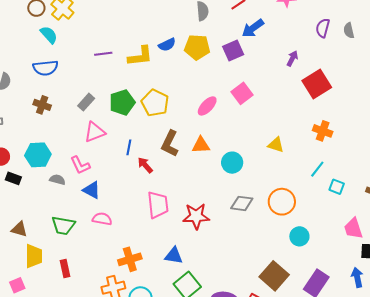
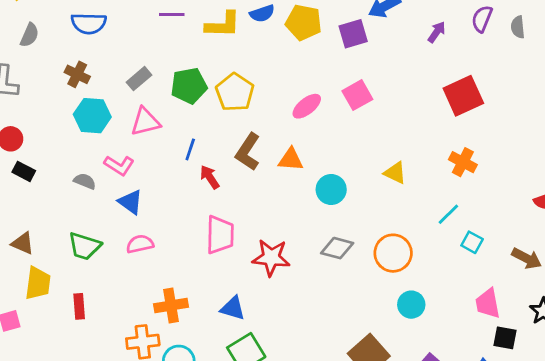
purple arrow: (292, 58) -> (437, 32), moved
cyan hexagon: (38, 155) -> (92, 116), moved
pink L-shape: (80, 165) -> (119, 165), turned -40
pink semicircle: (102, 219) -> (140, 244), turned -30

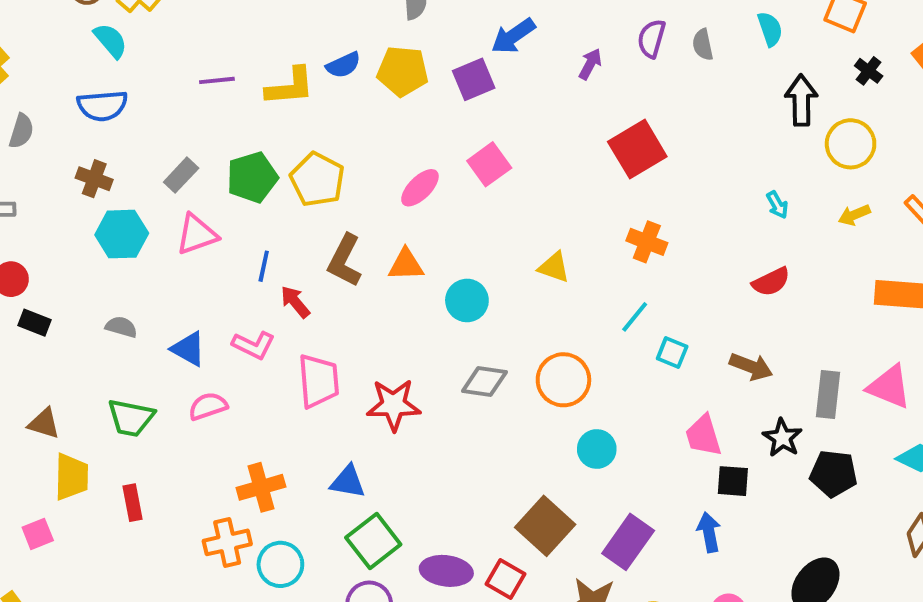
pink L-shape: (119, 165) -> (254, 345), moved

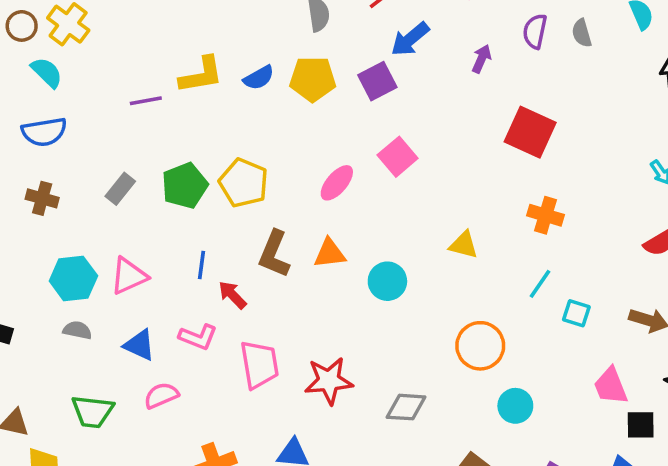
yellow L-shape: (290, 87) -> (201, 75), moved
red square: (637, 149) -> (530, 132), turned -30
cyan hexagon: (122, 234) -> (73, 278), moved
pink triangle: (197, 234) -> (129, 276), moved
gray diamond: (484, 381) -> (406, 407), moved

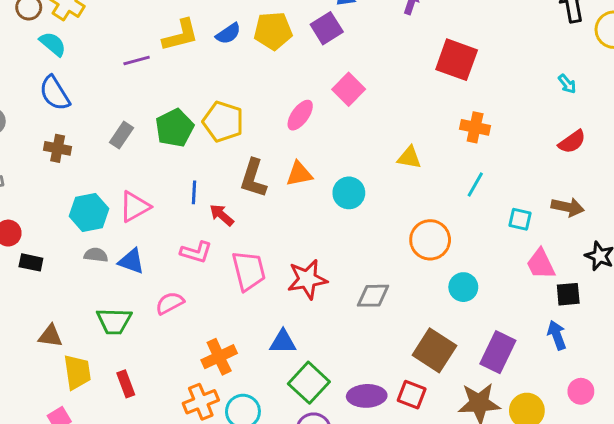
blue semicircle: (44, 132) -> (55, 93), turned 72
cyan square: (576, 313) -> (520, 219), moved
blue triangle: (139, 345) -> (131, 261), moved

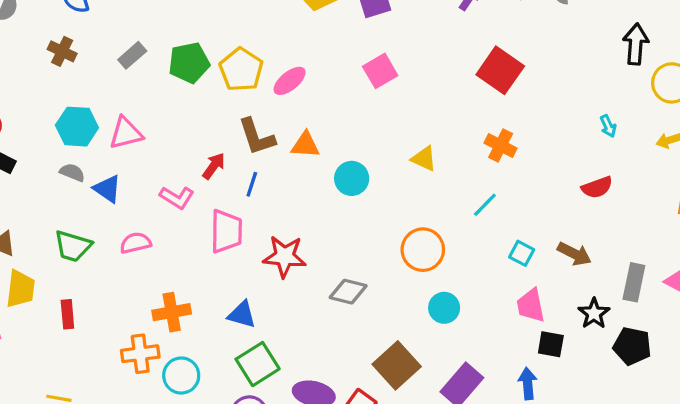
pink ellipse: (300, 115) -> (290, 81), moved
brown L-shape: (253, 178) -> (257, 137), turned -51
blue line: (194, 192) -> (252, 184), moved
red arrow: (222, 215) -> (214, 166), turned 70

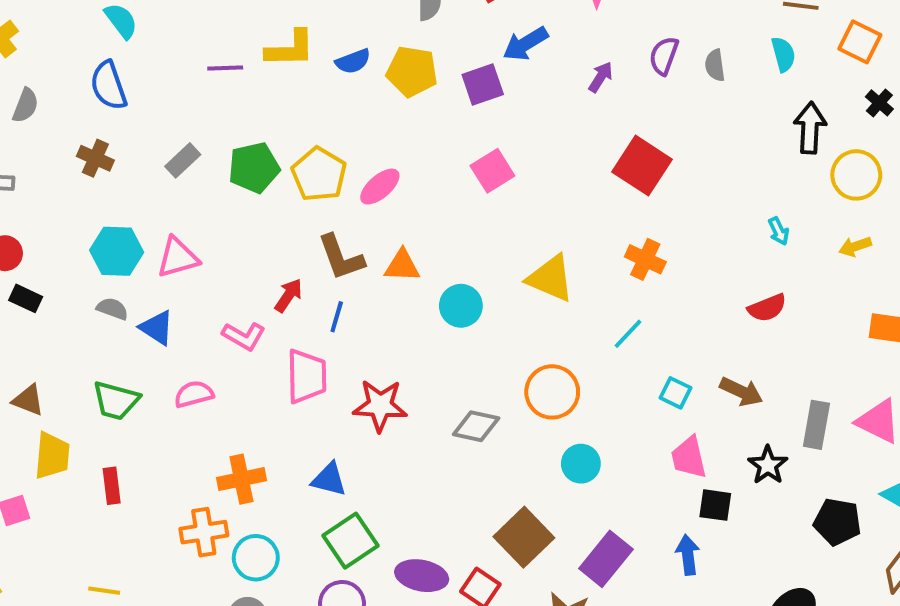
yellow triangle: (424, 159) -> (550, 278), size x1.5
gray diamond: (348, 292) -> (476, 426), moved
black pentagon: (632, 346) -> (837, 522), moved

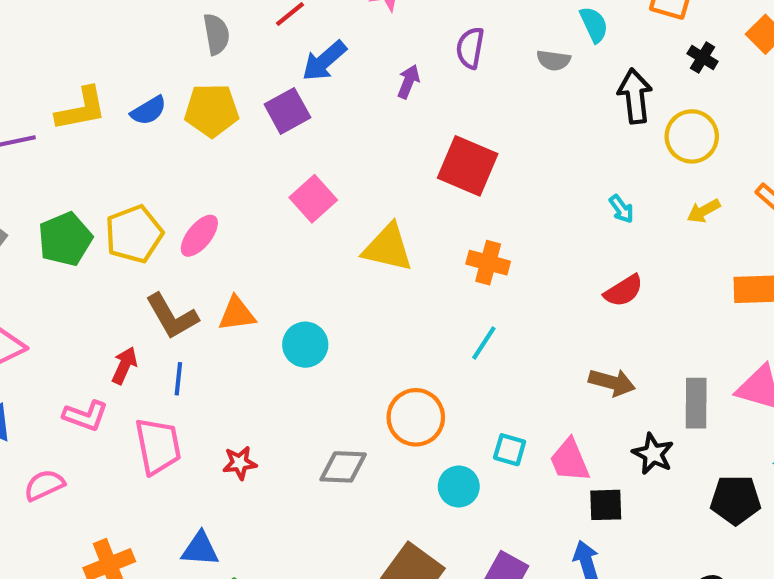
gray semicircle: (715, 65) -> (553, 60), moved, turned -64
yellow pentagon: (319, 174) -> (134, 234), turned 30
yellow triangle: (550, 278) -> (388, 248), moved
cyan square: (676, 393) -> (510, 450), moved
red star: (380, 405) -> (240, 463), size x0.6

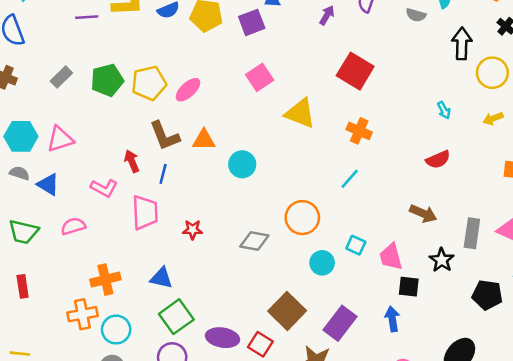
red arrow: (124, 365) -> (132, 161), turned -55

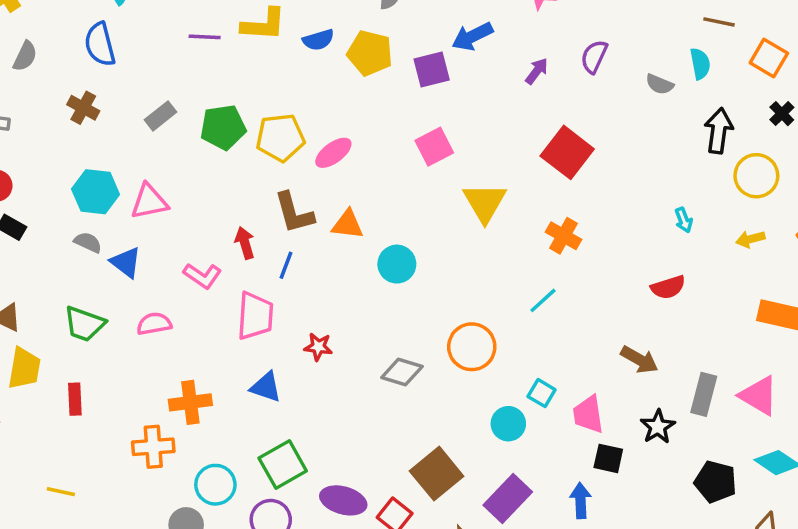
yellow triangle: (300, 113) -> (485, 202), turned 32
cyan circle: (322, 263) -> (508, 424), moved
blue triangle: (161, 278) -> (266, 387), moved
cyan circle: (116, 330) -> (215, 485), moved

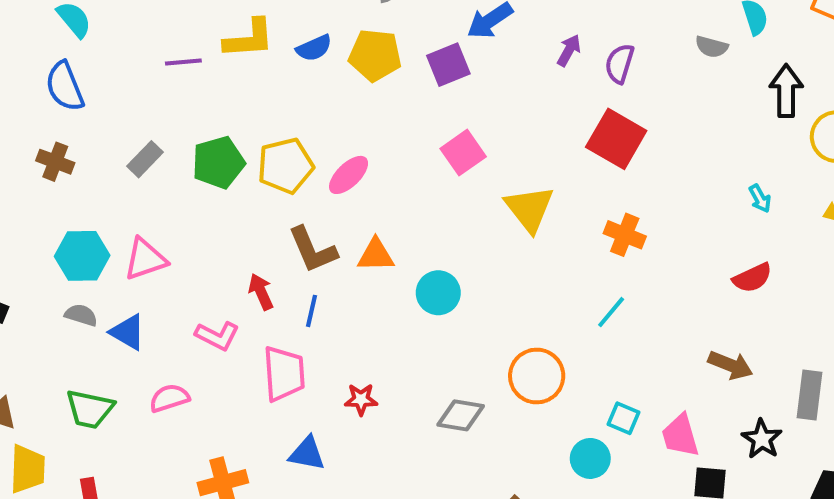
purple semicircle: (594, 57) -> (620, 64), moved

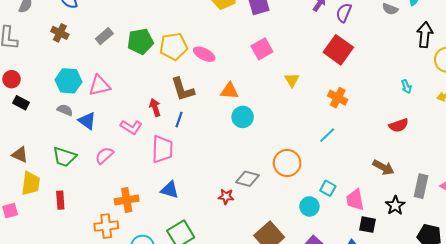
pink ellipse: (349, 175) -> (204, 54), turned 65
yellow triangle: (529, 209) -> (292, 80), size x0.6
orange triangle: (376, 255) -> (229, 91), moved
pink semicircle: (169, 398) -> (104, 156), turned -30
red star: (361, 399) -> (226, 197), moved

